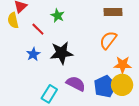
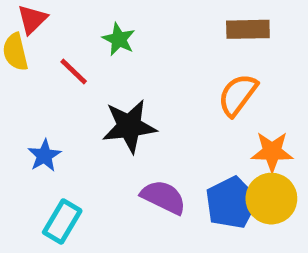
blue star: (33, 54) -> (44, 156), moved
cyan rectangle: (49, 94) -> (62, 221), moved

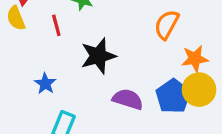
red line: (74, 71) -> (56, 25), turned 40

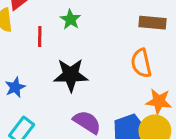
orange semicircle: (167, 25) -> (141, 63), turned -56

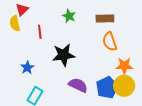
green star: (70, 19) -> (69, 16), moved
brown rectangle: (152, 23) -> (105, 18), moved

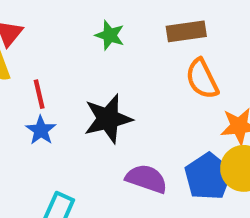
red line: (40, 32) -> (39, 94), moved
blue star: (27, 68) -> (41, 130), moved

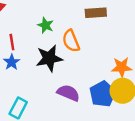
green star: (110, 35) -> (46, 25), moved
orange semicircle: (202, 79) -> (71, 41), moved

